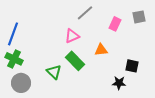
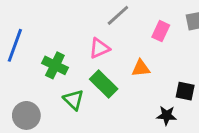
green cross: (14, 59) -> (55, 65), moved

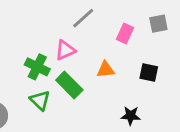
green cross: (55, 65) -> (37, 67), moved
black square: (185, 91) -> (149, 72), moved

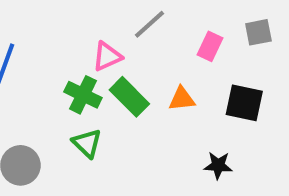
pink triangle: (65, 50) -> (107, 56), moved
black square: (149, 72) -> (244, 103), size x1.4
green rectangle: (69, 85) -> (129, 97), moved

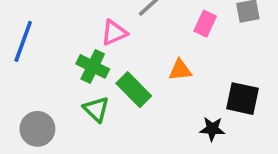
green rectangle: (129, 97) -> (134, 90), moved
black square: (244, 103) -> (243, 99), moved

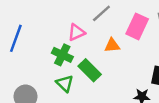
pink rectangle: (205, 24) -> (137, 26), size x1.5
orange triangle: (180, 70) -> (112, 45), moved

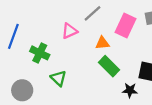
green cross: (62, 55) -> (40, 53), moved
green rectangle: (90, 70) -> (109, 66), moved

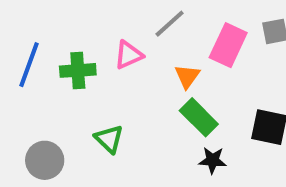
orange triangle: (102, 43) -> (187, 76), turned -48
green cross: (40, 53) -> (78, 70), moved, turned -30
black star: (130, 90) -> (213, 160), moved

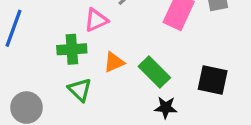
green cross: (78, 70) -> (72, 49), moved
orange triangle: (187, 76) -> (114, 62), moved, turned 30

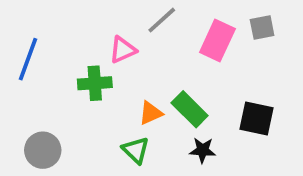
orange triangle: (114, 62) -> (151, 113), moved
green triangle: (80, 90) -> (136, 150), moved

